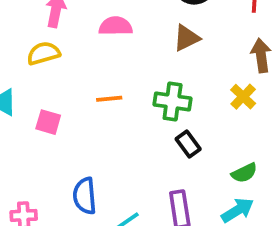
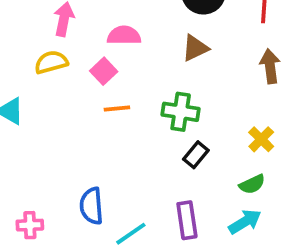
yellow cross: (243, 97) -> (261, 139), moved
pink square: (48, 122) -> (104, 71), moved, turned 30
black rectangle: (188, 144) -> (196, 155), turned 75

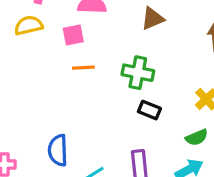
pink square: (104, 71) -> (73, 35), turned 30
black rectangle: (196, 155) -> (149, 110), turned 70

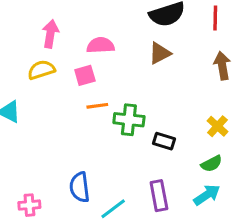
green cross: (138, 73) -> (129, 120), moved

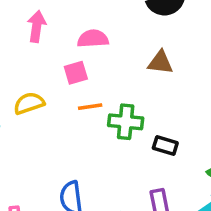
brown triangle: (160, 53) -> (160, 62), moved, turned 35
yellow semicircle: (41, 70) -> (29, 103), moved

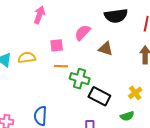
pink semicircle: (93, 39) -> (82, 33), moved, turned -54
black rectangle: (165, 145) -> (99, 96), size x1.5

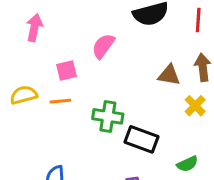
brown triangle: (106, 49) -> (169, 75), moved
orange line: (61, 66) -> (60, 101), moved
yellow cross: (135, 93) -> (195, 106), moved

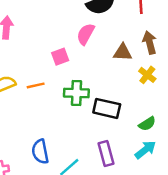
pink semicircle: (103, 46) -> (86, 34), moved
pink square: (66, 70) -> (60, 57), moved

